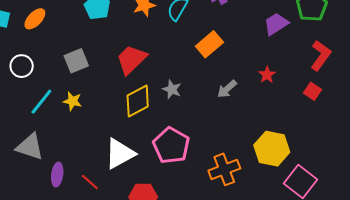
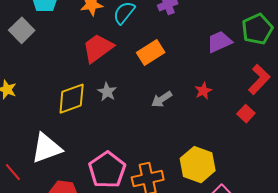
red trapezoid: (131, 59) -> (98, 48), moved
gray square: (76, 61) -> (22, 30), moved, turned -30
pink pentagon: (171, 146) -> (107, 170), moved

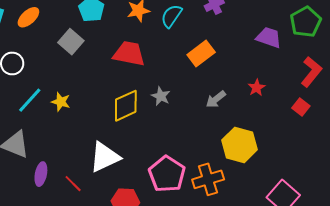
purple trapezoid: (219, 42) -> (269, 37), turned 48
red trapezoid: (98, 48) -> (129, 54), moved, turned 52
yellow hexagon: (198, 165) -> (239, 145), moved

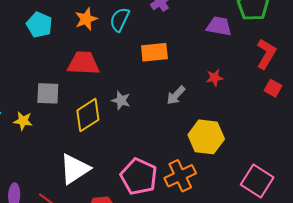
gray square: (71, 42) -> (48, 93), moved, turned -30
orange rectangle: (201, 54) -> (154, 52), turned 40
red star: (257, 88) -> (214, 78), turned 30
red square: (301, 107) -> (273, 88), moved

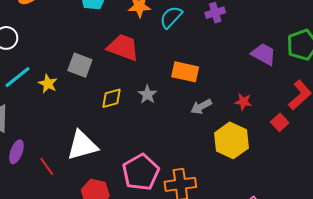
orange rectangle: (154, 52) -> (185, 72), moved
red square: (273, 88) -> (280, 122), moved
yellow diamond: (88, 115) -> (111, 98), size x0.7
yellow hexagon: (206, 137) -> (231, 140), moved

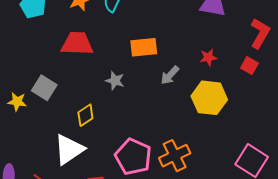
gray square: (80, 65) -> (44, 88), moved, turned 30
yellow diamond: (111, 98) -> (85, 115), moved

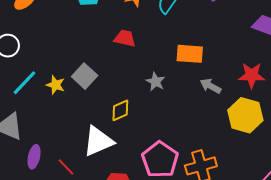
red trapezoid: (77, 44) -> (125, 38), size x0.7
red star: (208, 57) -> (252, 75), size x1.5
gray arrow: (170, 75) -> (211, 86), turned 65

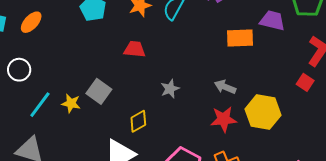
orange rectangle: (190, 54) -> (240, 38), moved
red star: (252, 75) -> (224, 119), moved
gray star: (156, 82) -> (170, 89), turned 30

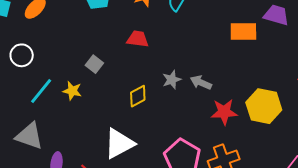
gray arrow: (225, 87) -> (201, 83), moved
gray square: (99, 91) -> (94, 64), moved, size x0.7
yellow diamond: (138, 121) -> (138, 96), moved

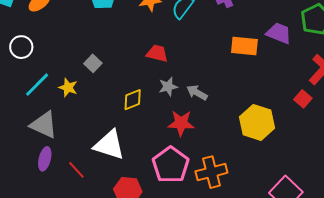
red trapezoid: (138, 39) -> (157, 53), moved
red star: (224, 112) -> (181, 123), moved
gray triangle: (29, 136) -> (44, 125), moved
white triangle: (119, 144) -> (109, 145), turned 40

